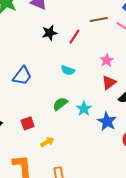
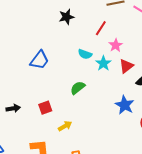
red line: (74, 37) -> (101, 28), moved
pink star: (107, 60) -> (116, 45), moved
cyan star: (84, 109) -> (103, 63), moved

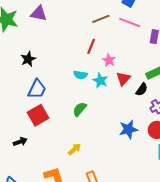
black star: (66, 17) -> (28, 59), moved
blue star: (125, 105) -> (128, 129), moved, turned -30
red square: (45, 108) -> (38, 115), moved, size x1.5

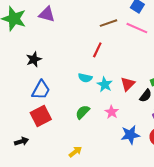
pink star: (109, 60) -> (112, 112), moved

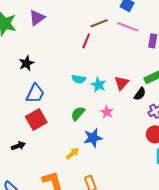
purple triangle: (47, 14) -> (37, 18), turned -48
red line: (97, 50) -> (86, 41), moved
blue star: (130, 135) -> (93, 138), moved

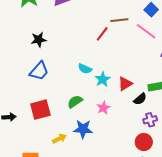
red square: (36, 120) -> (40, 110), moved

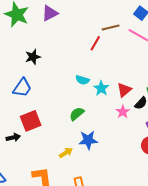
blue trapezoid: (39, 71) -> (22, 88), moved
pink star: (103, 108) -> (123, 112), moved
red square: (40, 110) -> (31, 121), moved

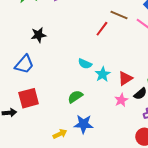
brown line: (111, 28) -> (119, 15), turned 30

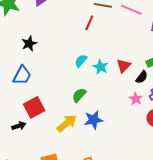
cyan semicircle: (85, 64) -> (81, 61), turned 120
pink star: (121, 100) -> (136, 99), moved
yellow arrow: (60, 134) -> (67, 123), moved, size x1.5

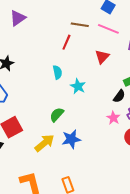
cyan semicircle: (81, 61) -> (57, 72), moved, turned 128
red triangle: (124, 66) -> (102, 57), moved

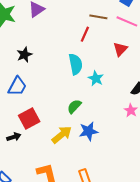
cyan semicircle: (57, 72) -> (76, 64), size x1.5

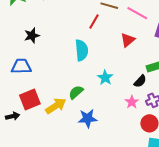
cyan star: (96, 78) -> (105, 78), moved
blue trapezoid: (17, 86) -> (21, 66), turned -125
yellow arrow: (62, 135) -> (56, 106), moved

